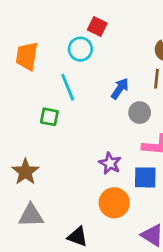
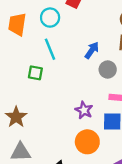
cyan circle: (80, 49) -> (50, 18), moved

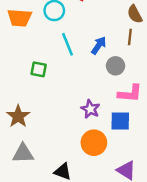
orange trapezoid: (17, 24) -> (19, 18), turned -95
cyan line: (50, 49) -> (67, 44), moved

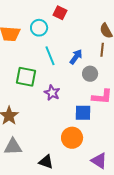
green square: (39, 69) -> (26, 77), size x1.5
purple star: (90, 109) -> (52, 93), moved
blue square: (120, 121) -> (83, 113), moved

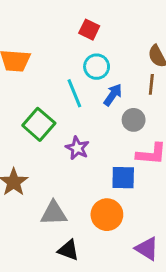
cyan circle: (39, 28) -> (97, 67), moved
green square: (26, 77) -> (39, 124), turned 30
gray triangle: (13, 147) -> (54, 213), moved

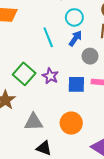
cyan circle: (97, 67) -> (74, 17), moved
green square: (39, 124) -> (24, 74), moved
blue square: (123, 178) -> (76, 84), moved

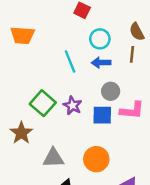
blue arrow: (75, 38) -> (101, 63), turned -126
gray circle: (90, 56) -> (111, 91), moved

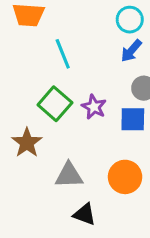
cyan line: (70, 61) -> (63, 54), moved
blue arrow: (101, 63) -> (131, 51), turned -48

